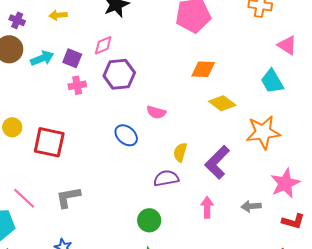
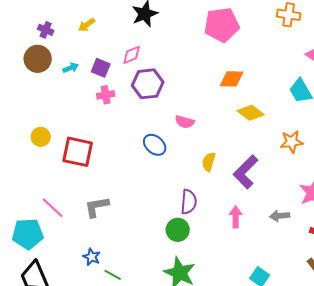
yellow arrow: (58, 15) -> (87, 25), turned -30
cyan arrow: (42, 58) -> (71, 68), size x0.7
orange star: (263, 132) -> (292, 142), size x0.7
purple semicircle: (166, 178) -> (189, 202), moved, turned 105

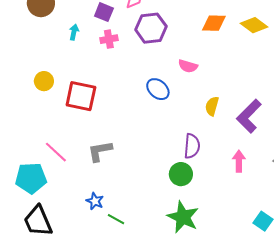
cyan arrow: (71, 68) -> (74, 32), moved, turned -56
orange diamond: (232, 79) -> (214, 23), moved
yellow diamond: (251, 113) -> (254, 25), moved

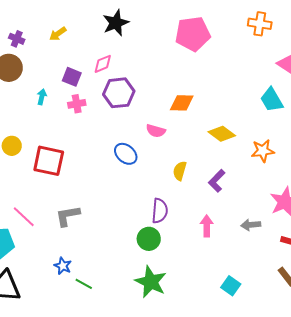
orange diamond: (214, 23) -> (182, 103), moved
yellow diamond: (254, 25) -> (222, 134), moved
purple L-shape: (249, 116) -> (217, 181), size x0.7

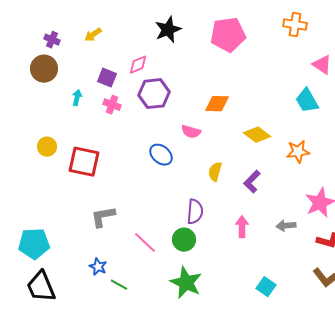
black star: (116, 23) -> (168, 30), moved
pink cross: (77, 104) -> (112, 105), turned 30
pink line: (24, 217) -> (145, 243), moved

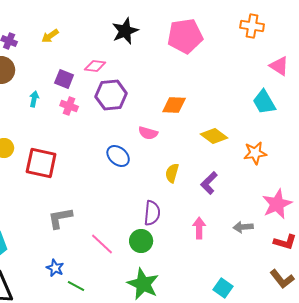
pink diamond: (138, 65) -> (95, 66), turned 30

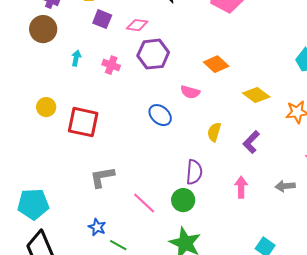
purple square: (64, 79) -> (102, 19), moved
orange diamond: (174, 105) -> (216, 64), turned 40

